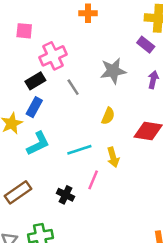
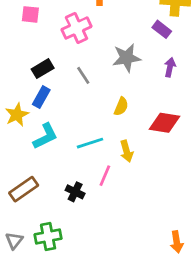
pink cross: (53, 56) -> (76, 28), moved

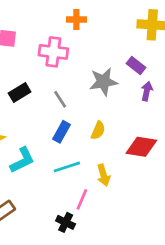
pink cross: (76, 28) -> (53, 52), turned 32
purple rectangle: (162, 29) -> (136, 65), moved
blue rectangle: (41, 97) -> (62, 132), moved
black cross: (75, 192) -> (66, 222), moved

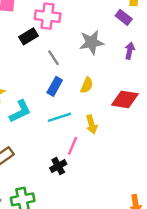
purple rectangle: (136, 65) -> (124, 17), moved
black rectangle: (20, 93) -> (28, 36), moved
black cross: (66, 222) -> (58, 166), turned 35

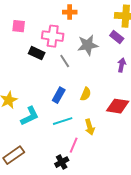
black rectangle: (28, 36) -> (37, 53), turned 56
gray star: (92, 42) -> (88, 45), moved
gray line: (53, 58) -> (65, 61), moved

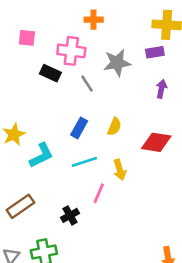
purple rectangle: (117, 37) -> (155, 52), turned -48
black cross: (62, 162) -> (70, 215), moved

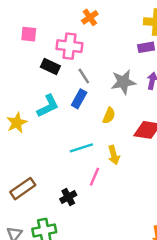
orange cross: (94, 20) -> (90, 17), turned -35
gray star: (117, 63) -> (123, 82), moved
blue rectangle: (79, 128) -> (79, 99), moved
cyan L-shape: (41, 155) -> (48, 106), moved

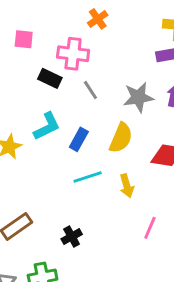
blue rectangle: (79, 99) -> (79, 139), moved
yellow semicircle: (109, 116) -> (121, 138), size x1.5
pink line: (95, 177) -> (150, 228), moved

